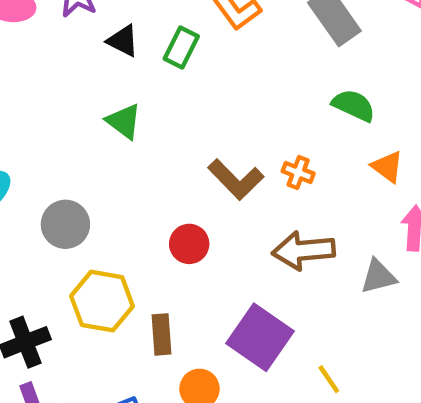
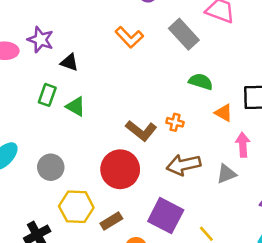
green rectangle: (181, 47) -> (47, 95), moved
red circle: (189, 244) -> (120, 169), size x1.8
brown rectangle: (162, 334) -> (111, 221), turned 70

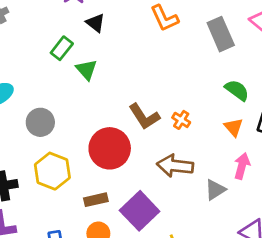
green semicircle: (201, 82) -> (237, 90), moved
gray triangle: (226, 174) -> (215, 190), turned -30
brown rectangle: (111, 221) -> (96, 200), moved

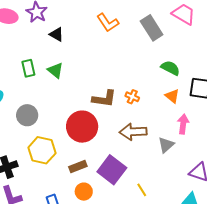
green rectangle: (62, 48) -> (28, 68), moved, turned -42
brown L-shape: (144, 117) -> (104, 99), turned -40

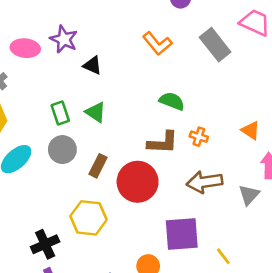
green semicircle: (170, 68) -> (172, 101), moved
gray circle: (27, 115) -> (62, 150), moved
brown rectangle: (78, 166) -> (98, 166), moved, turned -36
purple square: (112, 170) -> (182, 234), turned -36

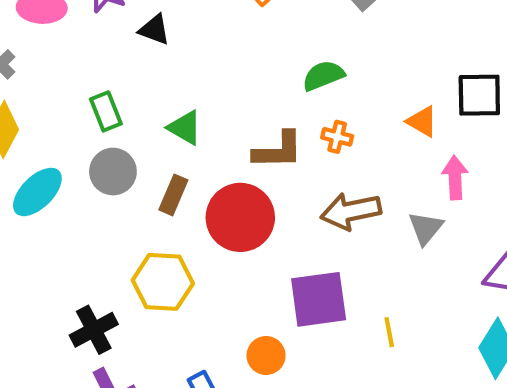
green semicircle: (172, 101) -> (323, 76), moved, turned -40
green triangle: (96, 112) -> (185, 128), moved
yellow line: (223, 256) -> (389, 332), turned 30

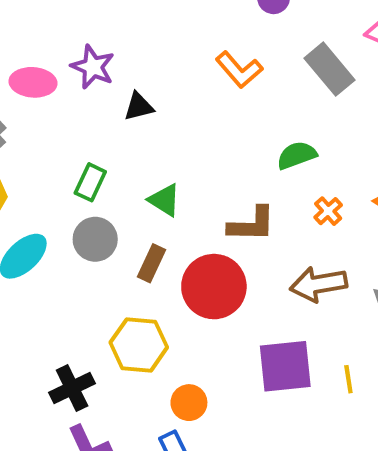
black triangle: (154, 30) -> (139, 107), turned -36
green rectangle: (106, 111) -> (90, 182), turned 45
orange cross: (337, 137) -> (328, 211), moved, turned 32
yellow line: (389, 332) -> (348, 379), moved
orange circle: (266, 356) -> (189, 403), moved

